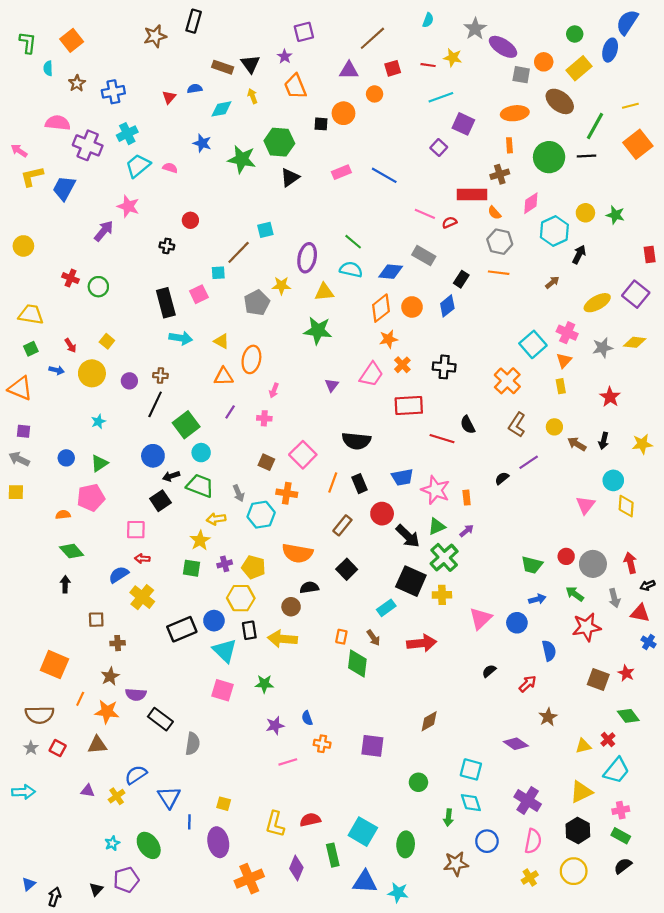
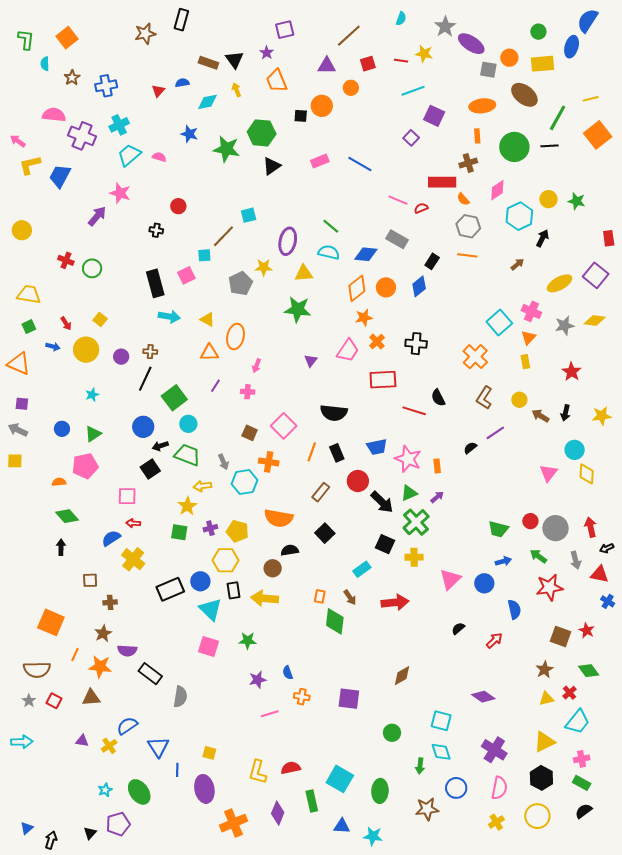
yellow rectangle: (579, 68) -> (542, 64), turned 35
black square: (411, 581) -> (385, 544), size x0.7
brown star: (548, 717) -> (544, 670), moved
blue triangle: (365, 882) -> (342, 826), size x0.7

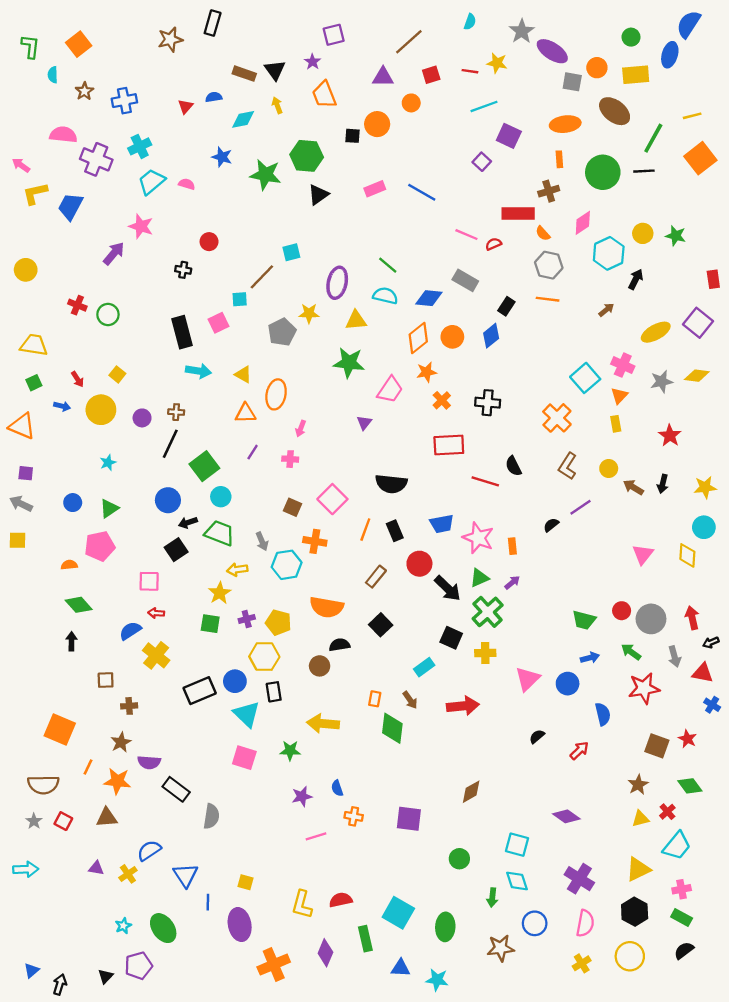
pink trapezoid: (348, 351) -> (390, 390), moved
cyan circle: (575, 450) -> (704, 527), moved
yellow arrow: (265, 598) -> (323, 724), moved

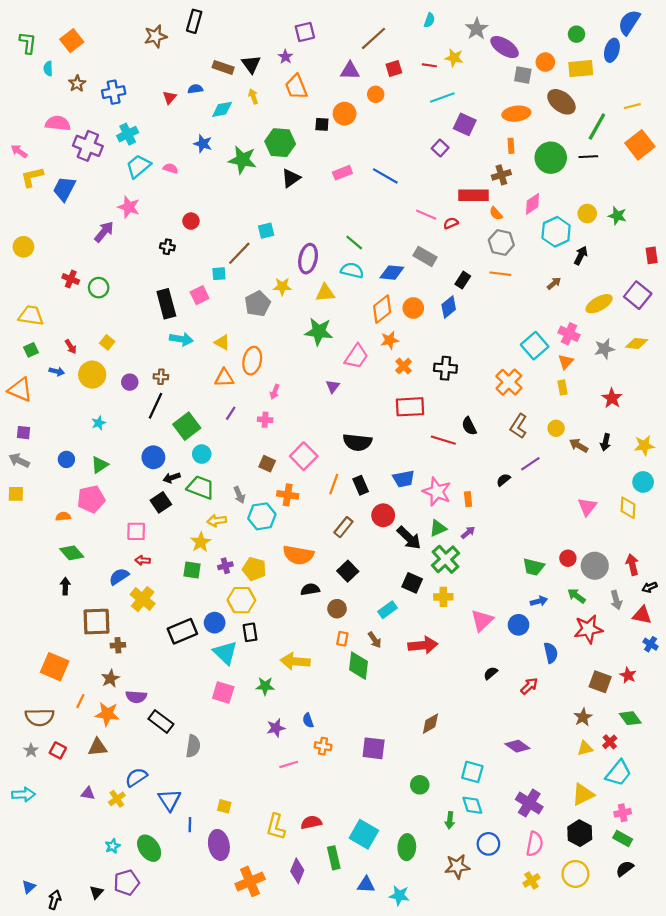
brown circle: (320, 666) -> (337, 609), moved
brown square: (106, 680) -> (96, 622), size x1.8

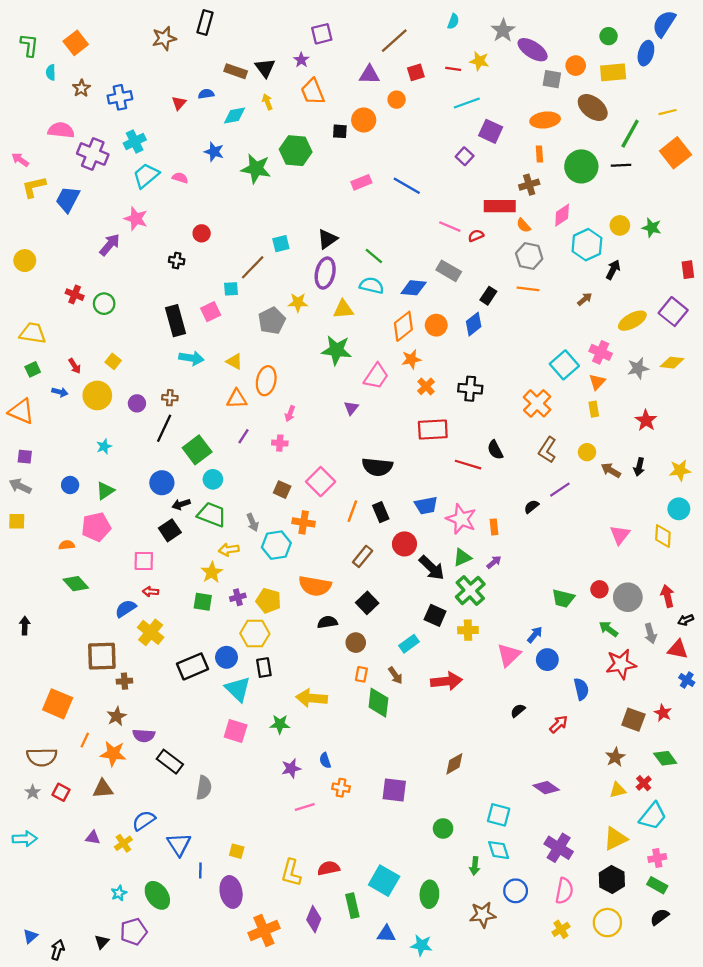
black triangle: (291, 178) -> (327, 239), moved
black arrow: (65, 586) -> (25, 626), moved
blue arrow: (539, 601) -> (535, 635), moved, turned -35

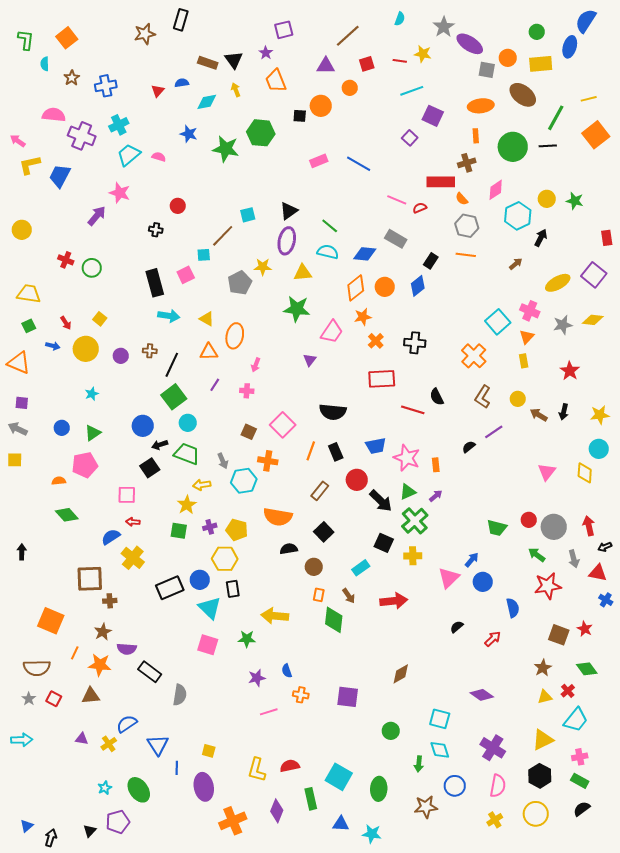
black line: (164, 428) -> (172, 365), moved

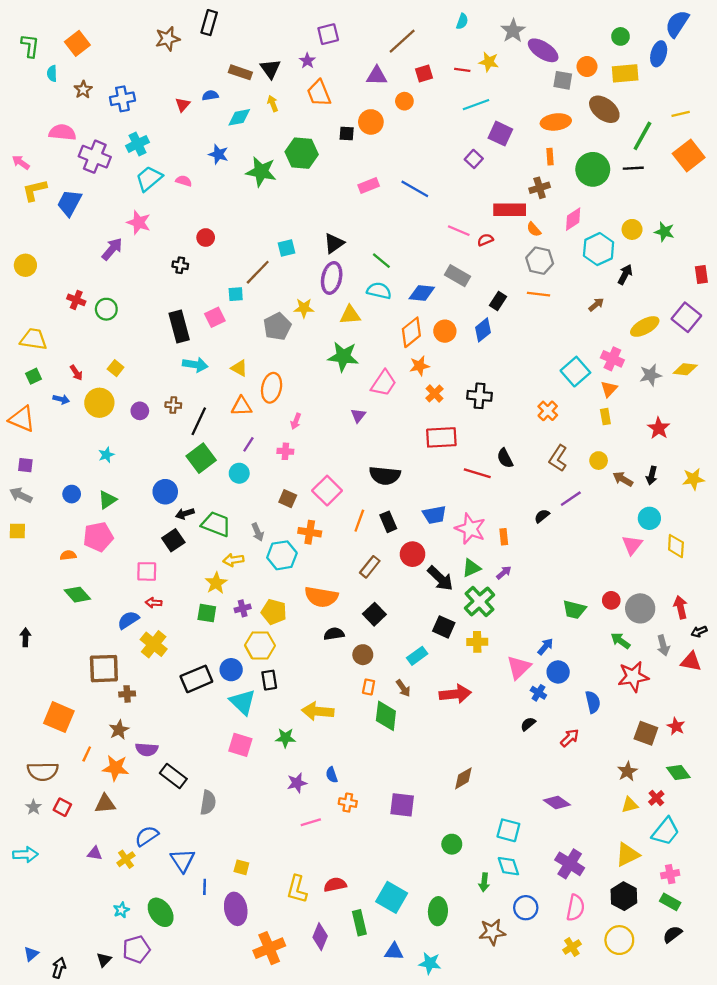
orange cross: (474, 356) -> (548, 411), size x0.7
cyan circle: (188, 423) -> (239, 473), moved
cyan circle: (599, 449) -> (649, 518), moved
blue cross: (606, 600) -> (538, 693), moved

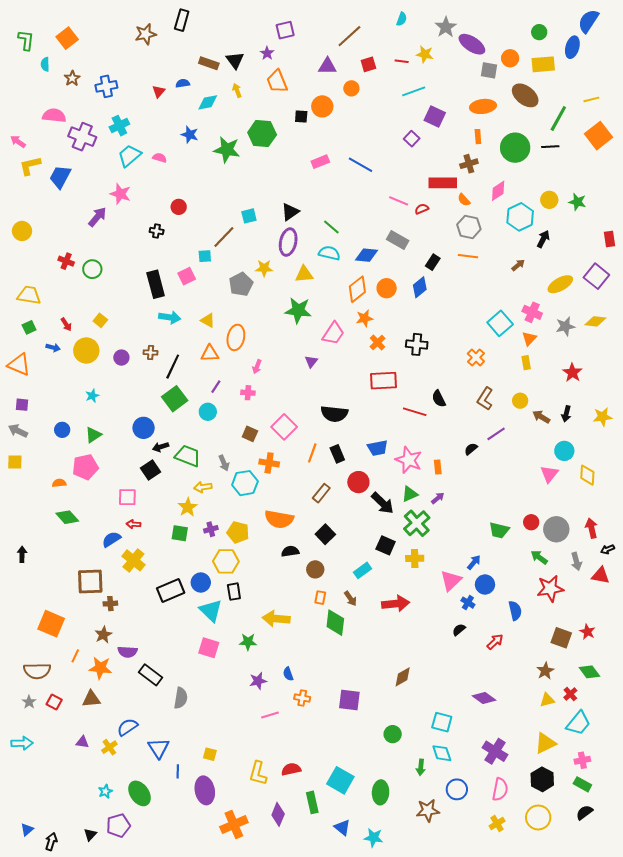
blue triangle: (394, 952) -> (342, 828), turned 36

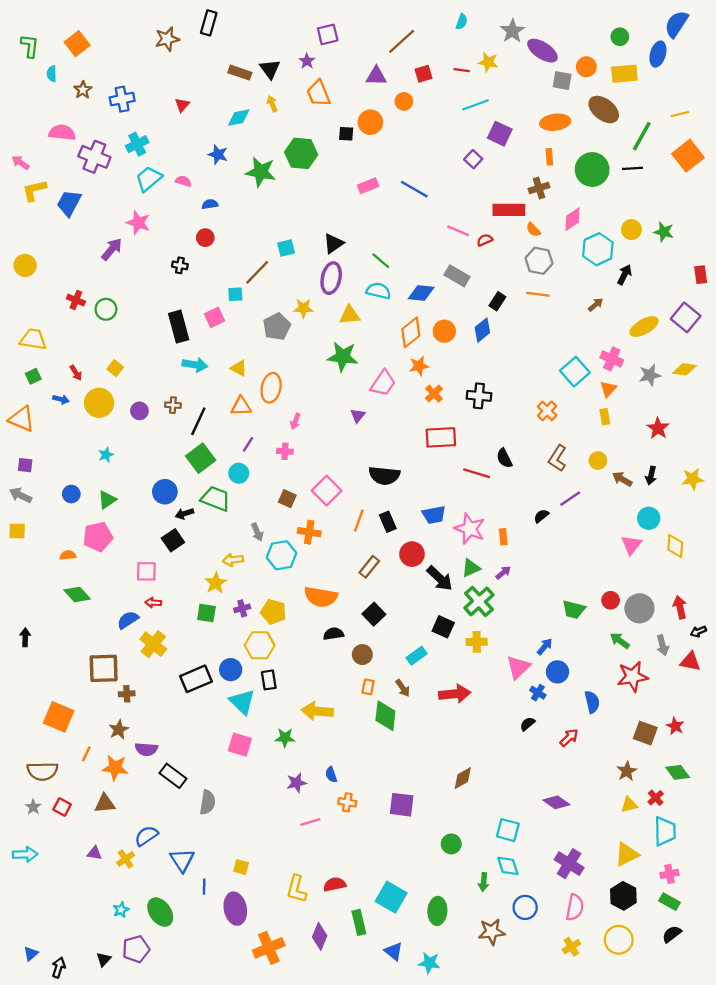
blue semicircle: (183, 83) -> (210, 204), moved
green trapezoid: (188, 456) -> (216, 499), moved
cyan trapezoid: (578, 723) -> (665, 831), turned -40

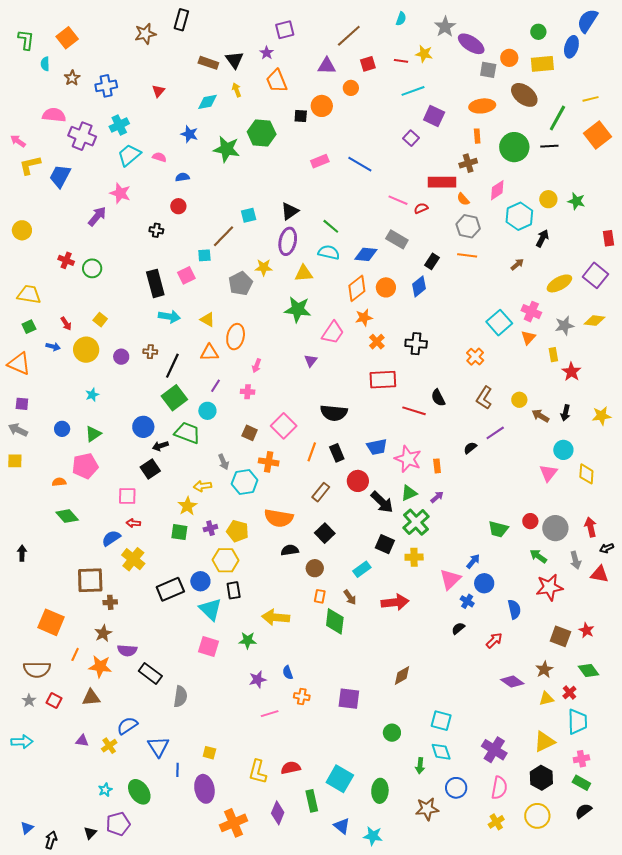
yellow rectangle: (605, 417) -> (553, 355), moved
purple diamond: (556, 802) -> (512, 682), moved

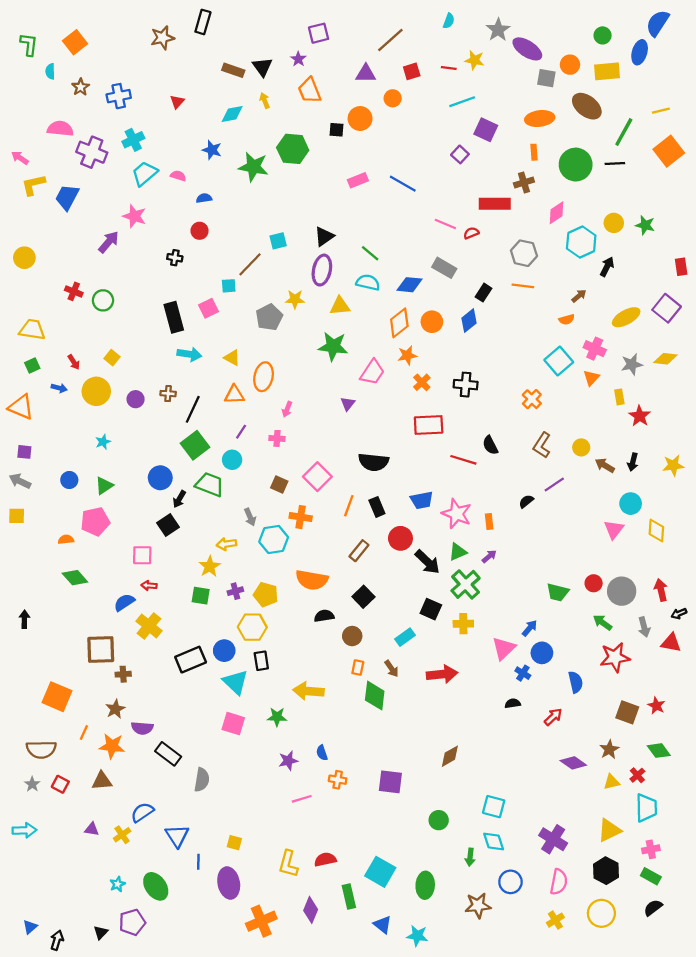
orange semicircle: (463, 199) -> (567, 319), moved, turned -64
black arrow: (160, 446) -> (179, 499), turned -42
black semicircle: (458, 628) -> (513, 703), turned 32

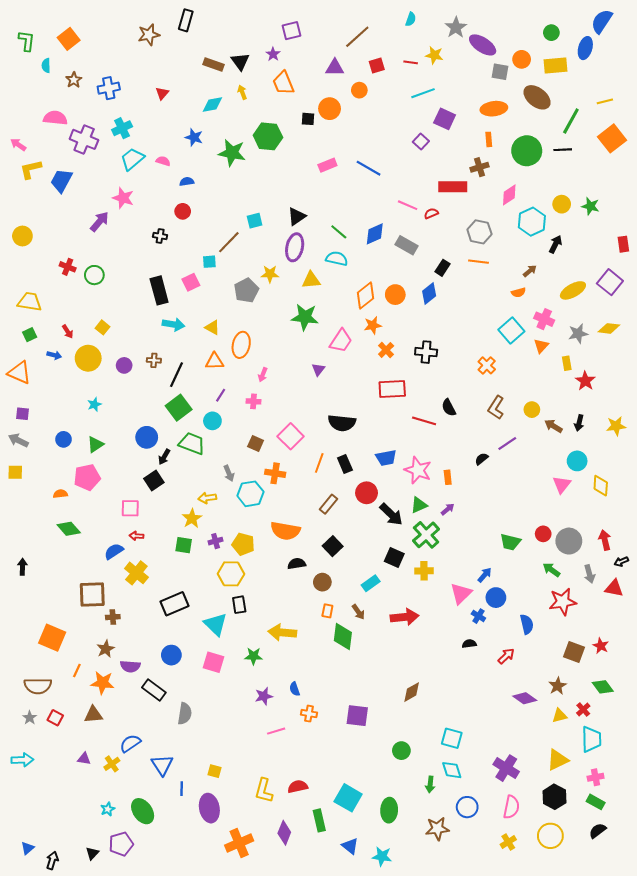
blue diamond: (409, 285) -> (375, 234), moved, turned -30
blue circle: (224, 651) -> (171, 655), moved

